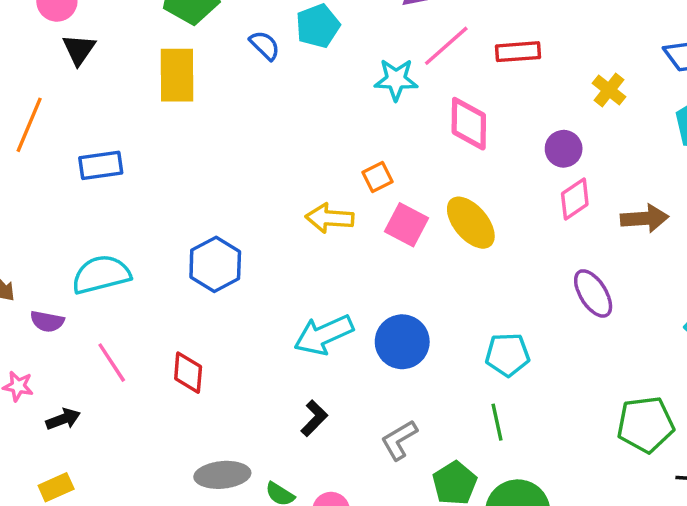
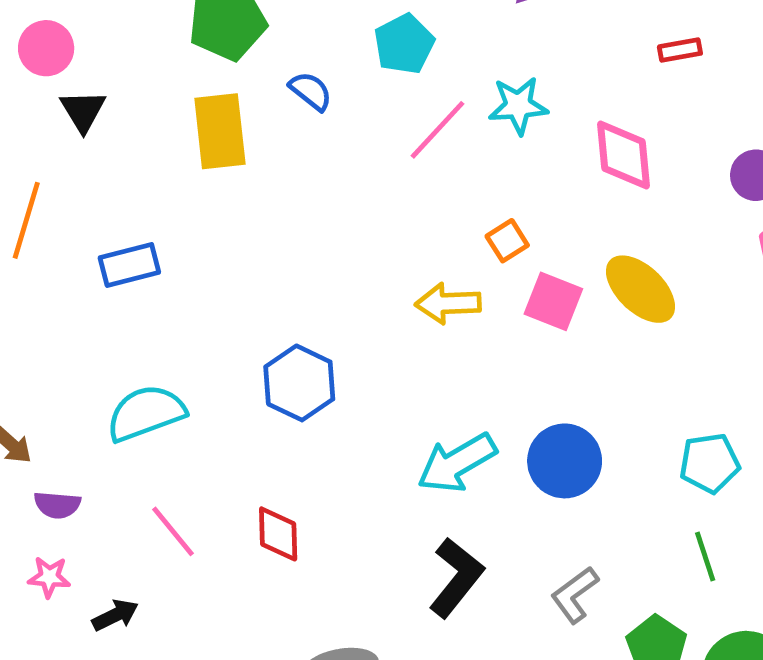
blue semicircle: (265, 45) -> (311, 91), moved
pink line: (446, 46) -> (438, 130), moved
red rectangle: (518, 52) -> (680, 50), size x0.7
purple semicircle: (47, 321) -> (57, 505), moved
black L-shape: (314, 418) -> (456, 577), size x1.6

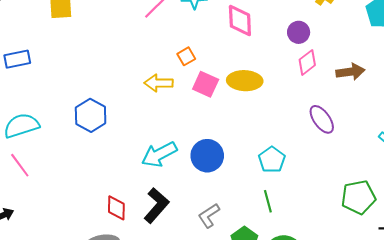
yellow ellipse: (641, 289) -> (245, 81), turned -44
cyan pentagon: (710, 463) -> (272, 160), turned -30
pink line: (173, 531) -> (20, 165), moved
red diamond: (278, 534) -> (116, 208), moved

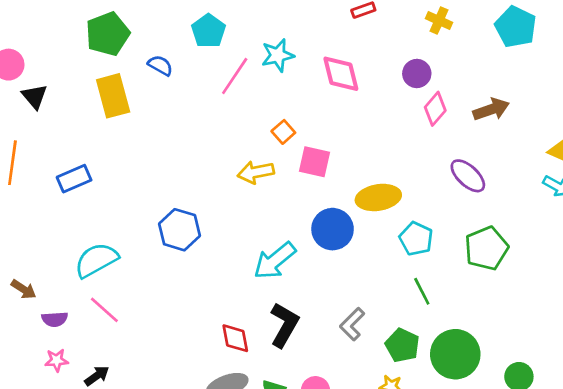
yellow ellipse: (245, 81) -> (378, 197), moved
blue circle: (207, 156) -> (333, 229), moved
green pentagon: (358, 197) -> (486, 248), moved

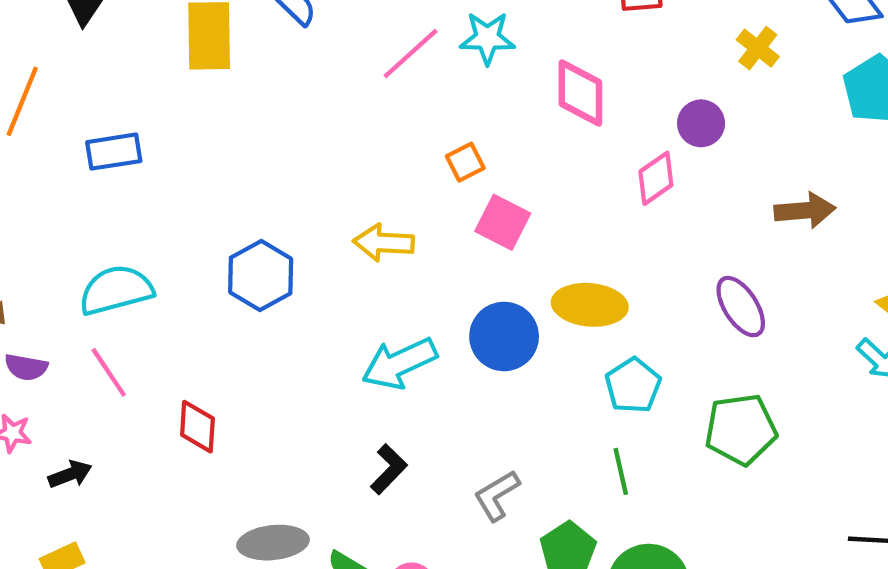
pink diamond: (435, 109) -> (656, 178), moved
yellow arrow: (256, 172) -> (384, 243), moved
black L-shape: (284, 325) -> (389, 469), size x0.7
red diamond: (235, 338) -> (197, 427), moved

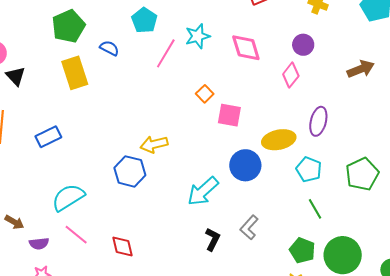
yellow arrow: (384, 243) -> (154, 144), moved
purple ellipse: (741, 307) -> (318, 121), moved, turned 64
gray L-shape: (497, 495) -> (249, 227), moved

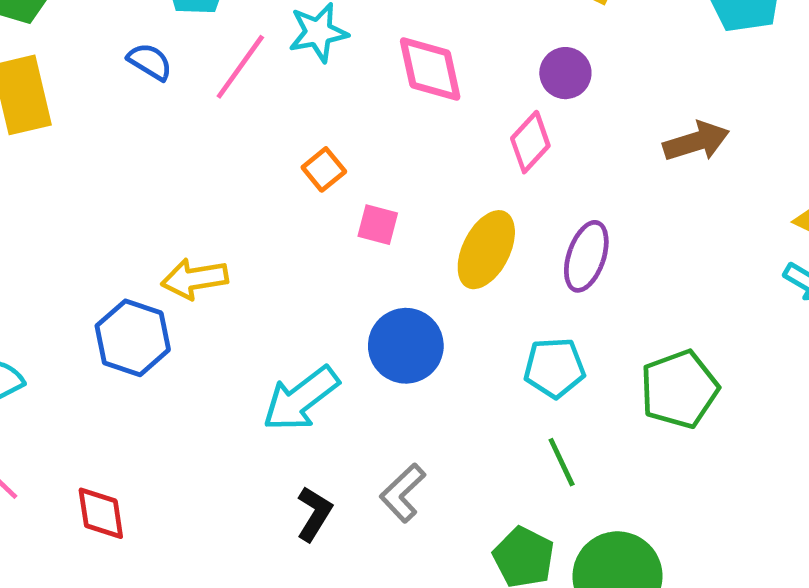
blue semicircle: (109, 48) -> (150, 62), moved
pink square: (229, 115) -> (378, 225), size x0.7
yellow ellipse: (279, 140) -> (486, 250), moved, turned -56
cyan pentagon: (309, 169) -> (554, 368), turned -30

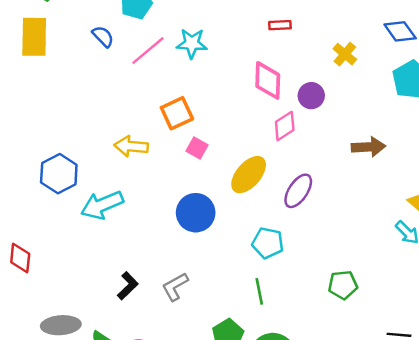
pink diamond: (430, 69) -> (268, 80), moved
orange square: (324, 169) -> (177, 113), size x1.5
yellow arrow: (195, 279) -> (131, 146), moved
green pentagon: (679, 389) -> (343, 285), moved, size x0.7
cyan arrow: (301, 399) -> (102, 205), moved

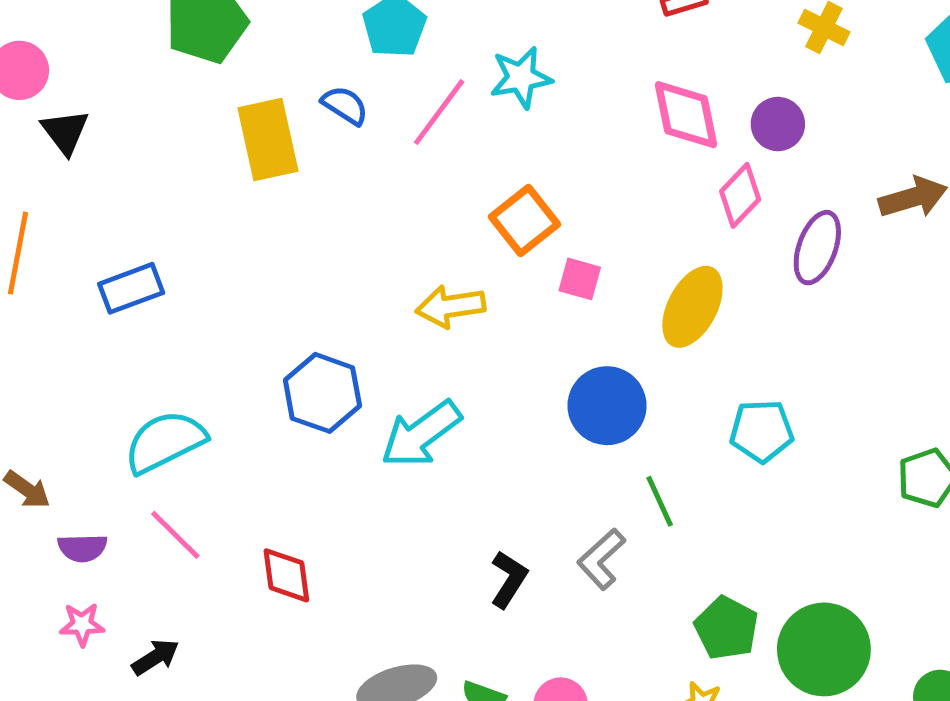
yellow rectangle: (34, 37) -> (268, 140), moved
purple ellipse: (298, 191) -> (817, 248), moved
green line: (259, 291) -> (660, 501), moved

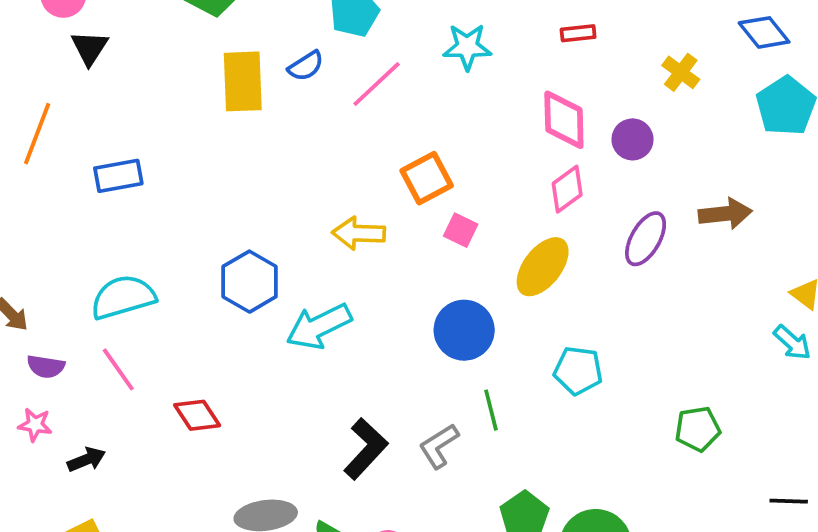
cyan star: (521, 78) -> (467, 47), moved
blue semicircle: (345, 105) -> (306, 66), turned 105
pink diamond: (740, 195) -> (567, 189), moved
red diamond: (286, 575) -> (197, 415), turned -36
black L-shape: (509, 579) -> (366, 449), size x1.4

